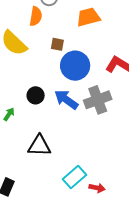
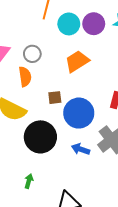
black circle: (36, 95) -> (40, 137), moved, size x1.8
blue arrow: (66, 100) -> (81, 149), size x0.7

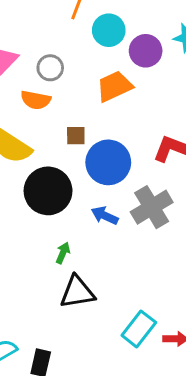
purple circle: (94, 24) -> (146, 51), moved
orange semicircle: (25, 77) -> (36, 100), turned 102
green arrow: (29, 181) -> (63, 253), moved

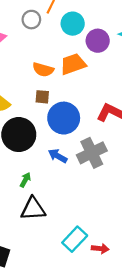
gray circle: (50, 68) -> (31, 20), moved
orange semicircle: (36, 100) -> (43, 70), moved

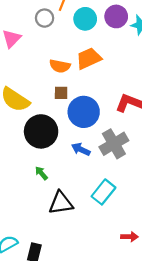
purple circle: (98, 41) -> (116, 16), moved
green arrow: (25, 180) -> (41, 173), moved, turned -64
cyan rectangle: (75, 239) -> (103, 192), moved

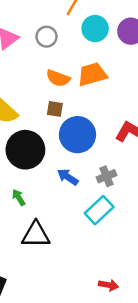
gray circle: (45, 18) -> (47, 37), moved
gray cross: (114, 144) -> (107, 176), size x0.6
cyan rectangle: (103, 192) -> (99, 210), moved

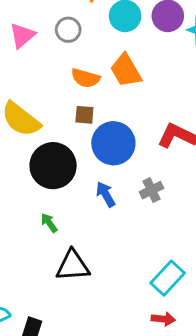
orange trapezoid: (92, 74) -> (126, 70), turned -100
blue arrow: (68, 177) -> (106, 194), turned 30
cyan rectangle: (99, 210) -> (168, 278), moved

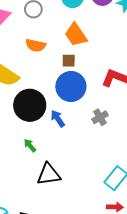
orange semicircle: (86, 78) -> (36, 45), moved
brown square: (84, 115) -> (69, 61), moved
blue arrow: (106, 194) -> (58, 119), moved

